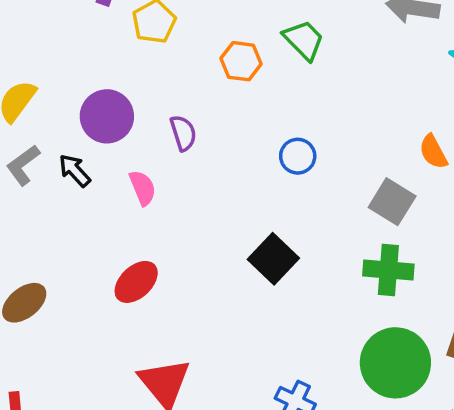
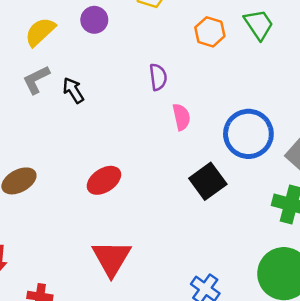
purple circle: (107, 116) -> (94, 20), moved, size x0.7
blue circle: (298, 156) -> (248, 134), moved, size x1.8
pink semicircle: (143, 188) -> (181, 117), moved

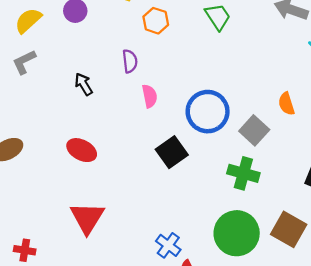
orange hexagon: (210, 32) -> (156, 21), moved
black arrow: (73, 90) -> (84, 84), moved
red ellipse: (104, 180) -> (82, 150), turned 60

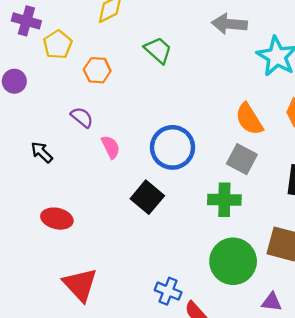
purple semicircle: (130, 61) -> (82, 117), turned -30
orange semicircle: (286, 104) -> (249, 119), size x1.4
gray square: (254, 130) -> (242, 159), moved

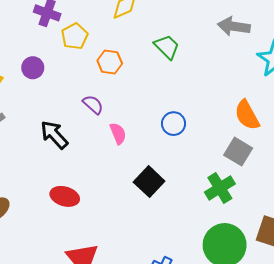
blue circle: (173, 147) -> (174, 124), moved, size x0.6
black arrow: (42, 152) -> (54, 135), size x1.4
green cross: (224, 200) -> (220, 188), turned -36

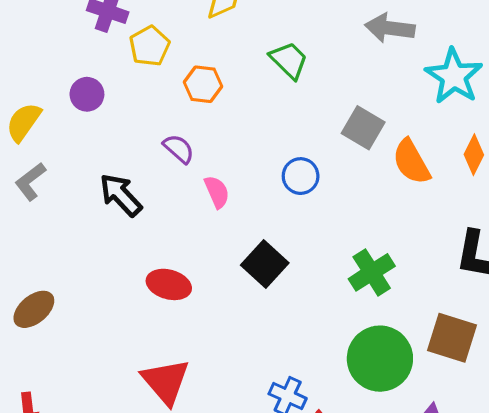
gray square: (238, 152) -> (363, 128), moved
red ellipse: (65, 196) -> (169, 284), moved

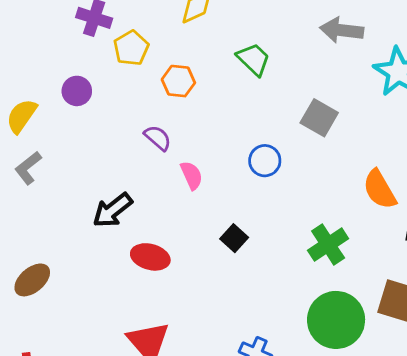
orange semicircle: (411, 162) -> (380, 189), moved
black arrow: (121, 195) -> (112, 210), moved, turned -84
black square: (265, 264) -> (234, 238), size x0.7

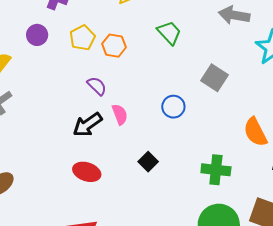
yellow pentagon: (131, 48) -> (82, 38), moved
purple circle: (77, 91) -> (37, 35), moved
black arrow: (112, 210) -> (87, 125), moved
green cross: (328, 245) -> (216, 170), turned 36

